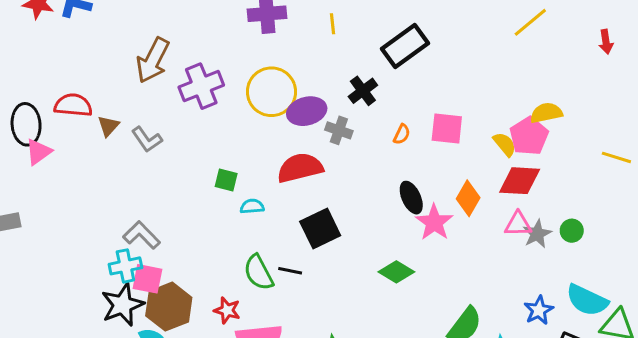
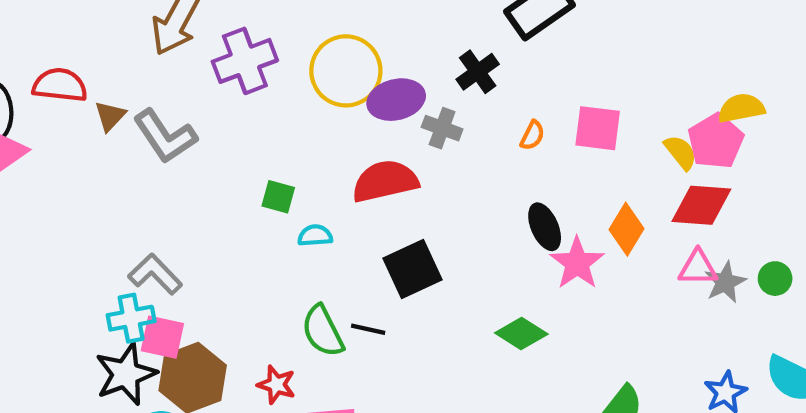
gray L-shape: (147, 139) -> (165, 136), size x1.4

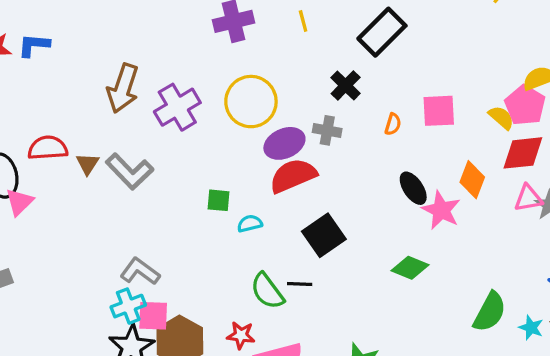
purple ellipse: (396, 100) -> (284, 143), moved

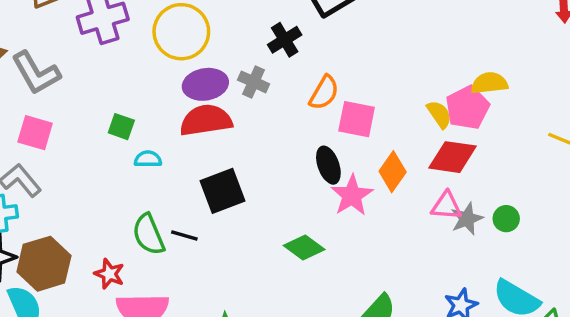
pink square: (439, 111) -> (357, 119), moved
orange semicircle: (393, 124) -> (324, 93), size x1.5
pink square: (153, 316) -> (35, 133), moved

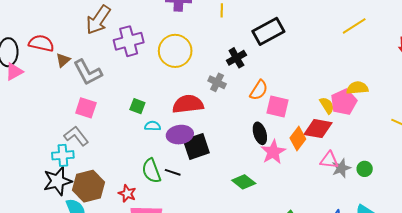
purple ellipse: (205, 84) -> (180, 135), moved
red diamond: (453, 157) -> (318, 129), moved

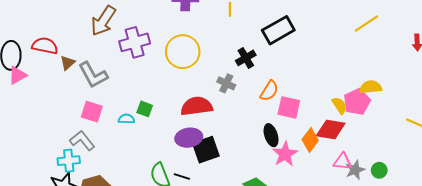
cyan semicircle: (153, 126) -> (126, 119), moved

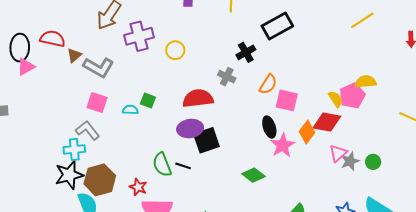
yellow circle: (183, 52) -> (175, 50), moved, size x0.6
gray L-shape: (93, 75) -> (99, 67), turned -32
pink triangle: (343, 162) -> (338, 153), turned -48

